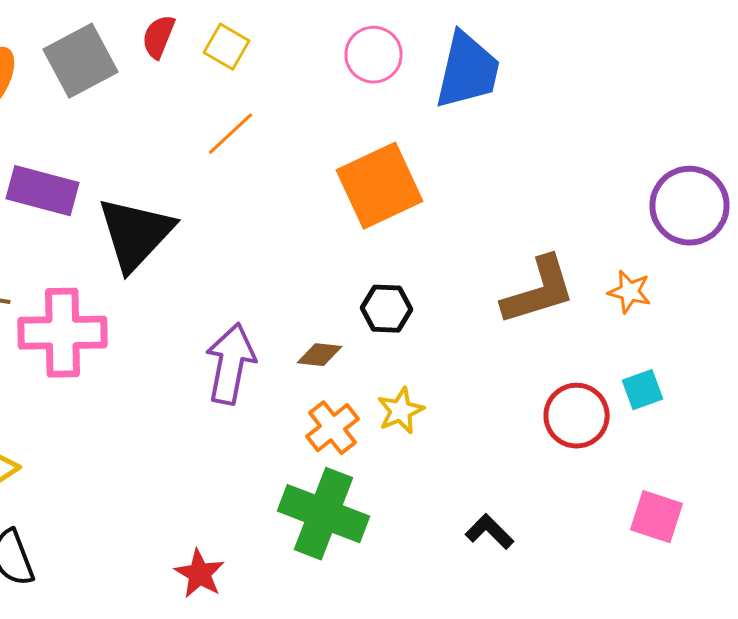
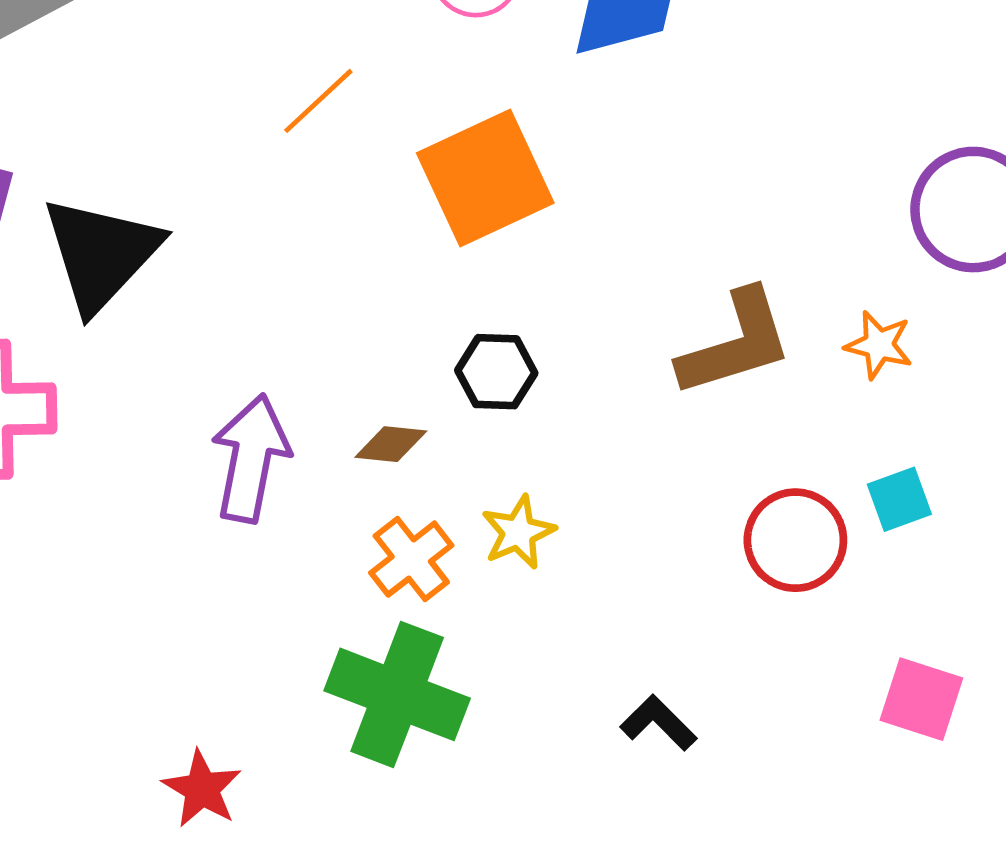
orange line: (230, 134) -> (318, 101), moved

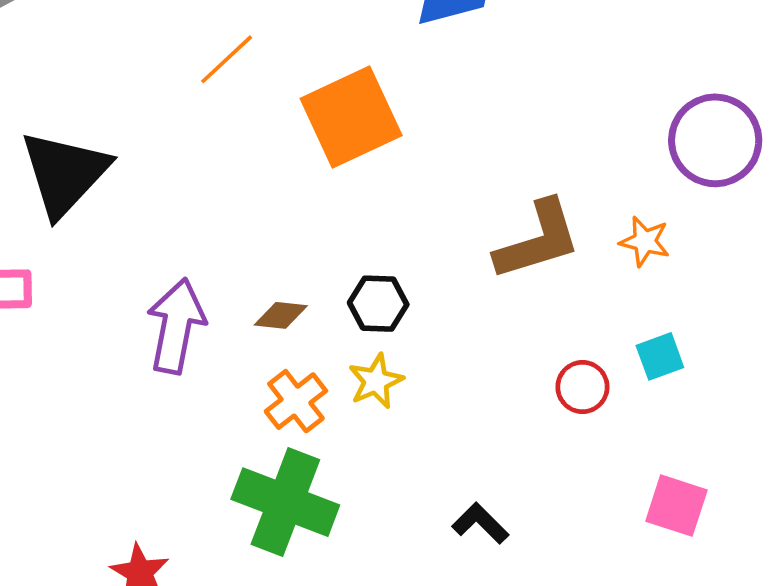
black hexagon: (496, 372) -> (378, 304), moved
red circle: (795, 540) -> (582, 387), size x0.7

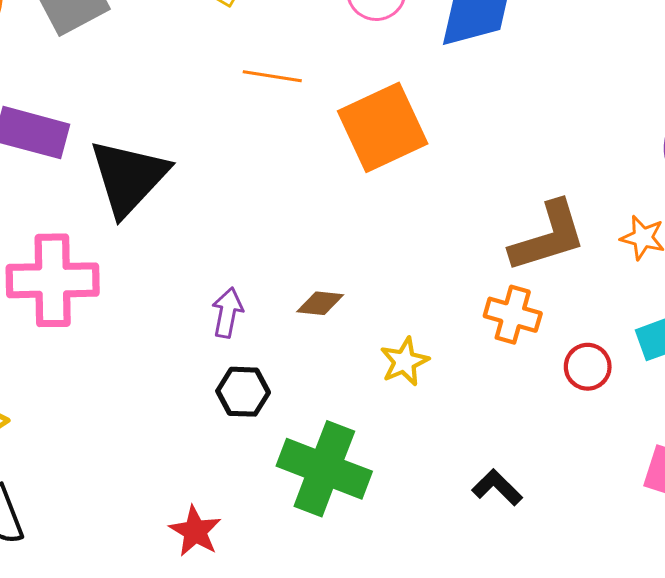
orange line: (227, 59) -> (272, 76), turned 52
black hexagon: (378, 304) -> (243, 392), moved
purple arrow: (176, 326) -> (227, 313), size x0.6
orange cross: (296, 401) -> (513, 315), moved, turned -36

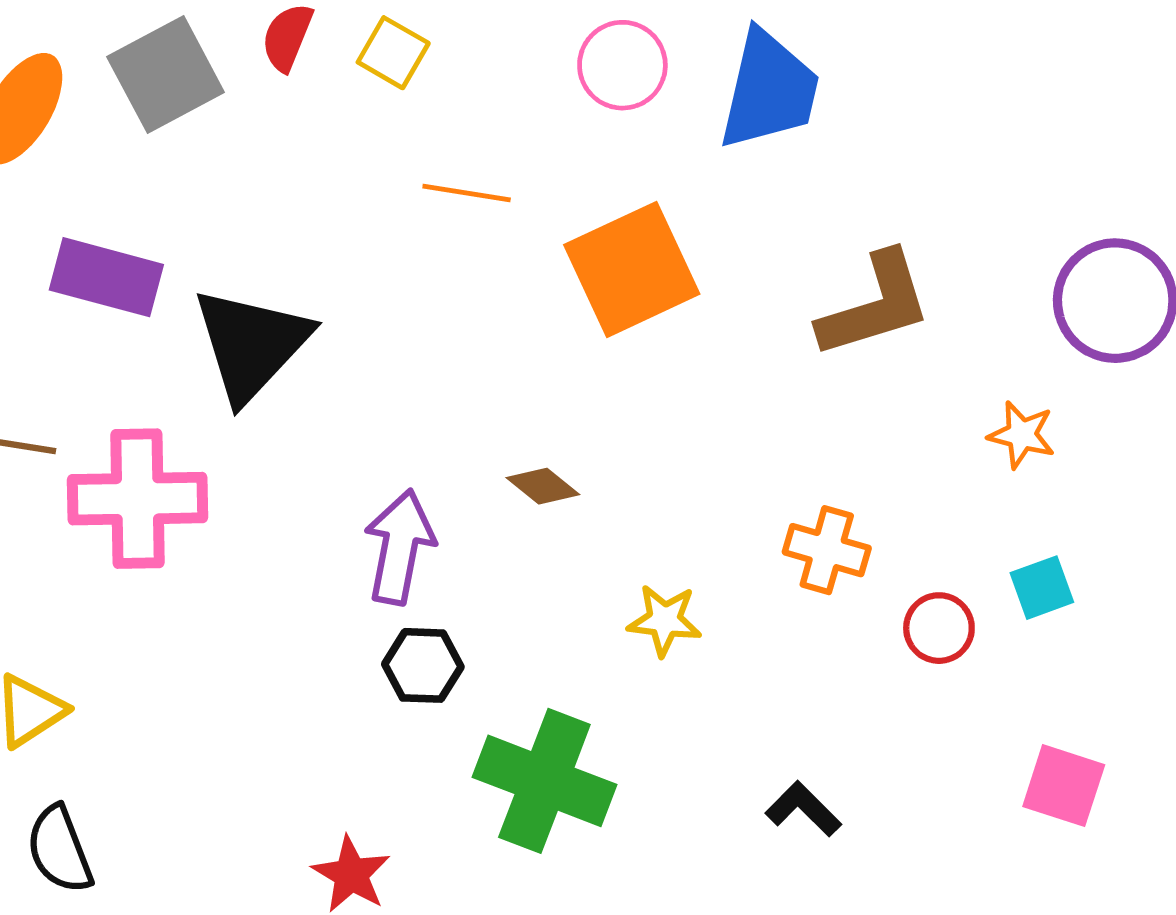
brown L-shape: (548, 237) -> (875, 305), moved
brown diamond: (320, 303) -> (543, 486), moved, turned 33
purple arrow: (227, 313) -> (399, 547), size x1.5
yellow star: (404, 362) -> (665, 620), turned 30

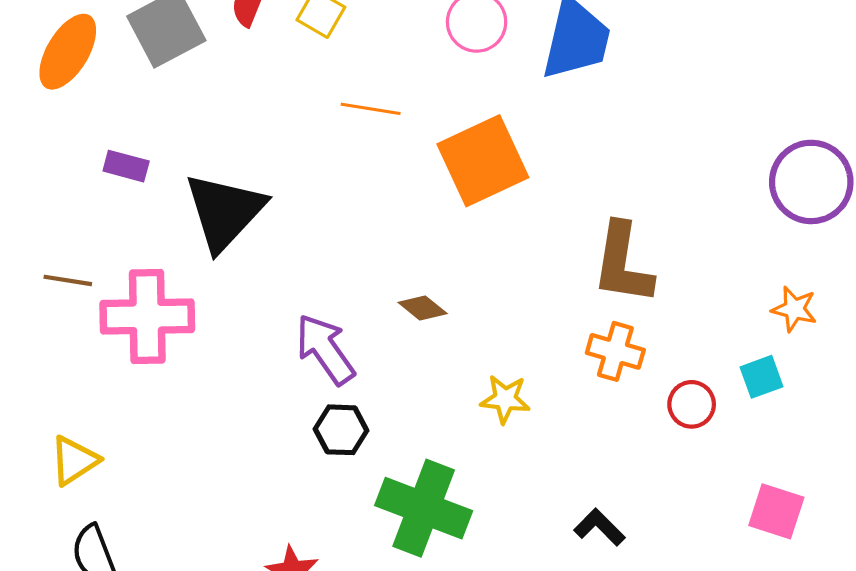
purple rectangle: (106, 277) -> (126, 166), size x0.6
brown L-shape: (875, 305) -> (623, 264), moved, turned 116
orange star: (1022, 435) -> (794, 309), moved
purple arrow: (399, 547) -> (325, 349), turned -46

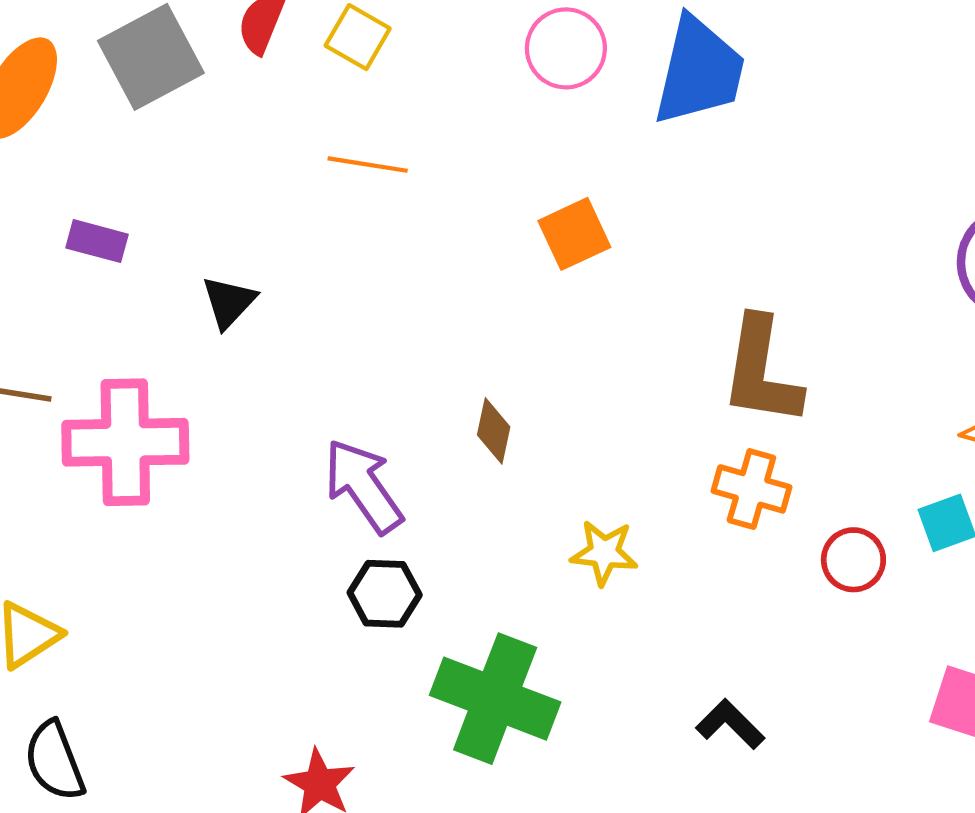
orange line: (371, 109) -> (368, 165), moved
orange square: (483, 161) -> (574, 234), size x0.6
black triangle: (225, 212) -> (229, 302), size x0.5
brown diamond: (423, 308) -> (494, 431), turned 63

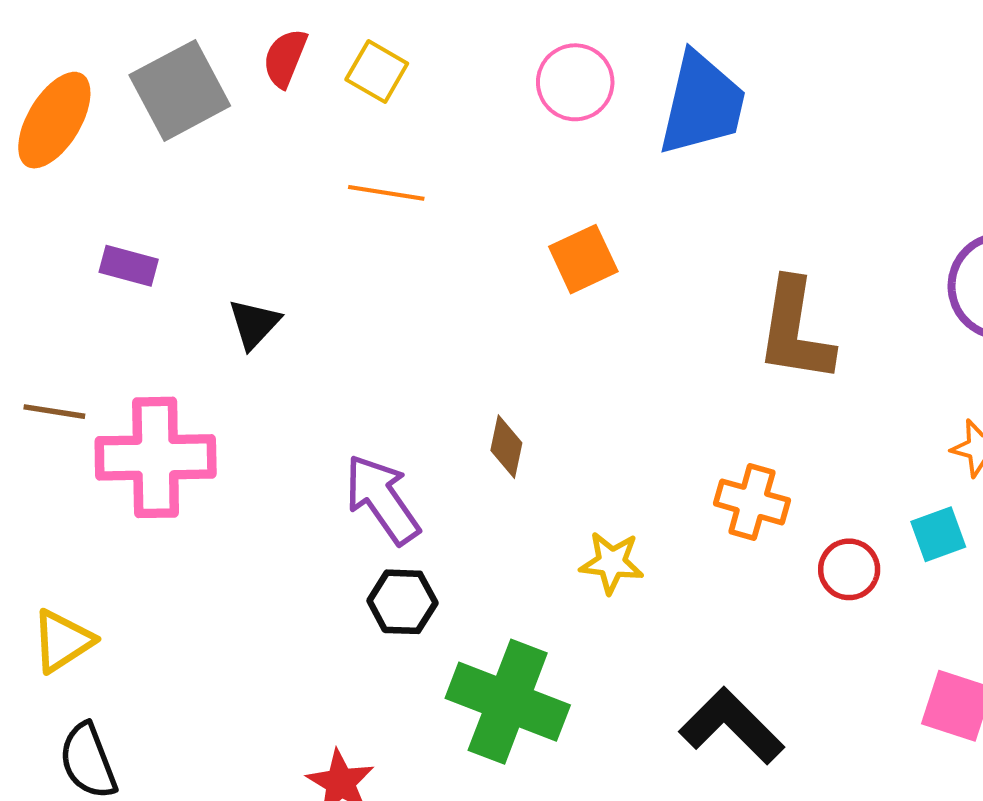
brown L-shape: (761, 371) -> (795, 331), moved
black L-shape: (730, 724) -> (732, 726), size x1.6

